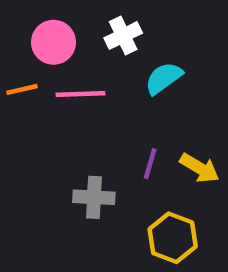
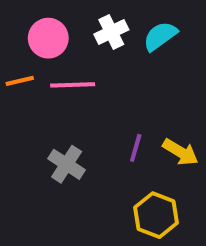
cyan semicircle: (164, 78) -> (160, 36), moved
gray cross: (94, 197) -> (67, 164), moved, turned 30

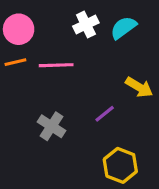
pink circle: (48, 38) -> (19, 29), moved
purple line: (136, 148) -> (105, 114), turned 35
yellow arrow: (180, 152) -> (139, 87), moved

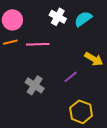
white cross: (86, 25) -> (58, 17), turned -35

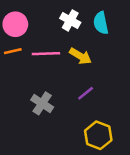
cyan semicircle: (83, 19) -> (101, 23), turned -66
yellow arrow: (94, 59) -> (80, 56), moved

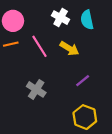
pink line: (46, 54) -> (40, 46), turned 60
purple line: (86, 93) -> (83, 81), moved

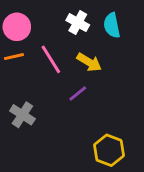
purple line: (83, 81) -> (78, 93), moved
gray cross: (36, 89) -> (22, 115), moved

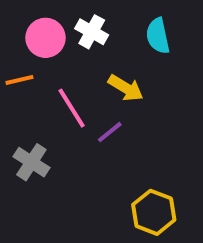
white cross: (78, 23) -> (92, 32), moved
pink circle: (17, 27) -> (46, 38), moved
pink line: (51, 59) -> (72, 108), moved

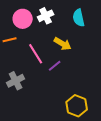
white cross: (92, 32) -> (46, 16), turned 35
gray cross: (31, 162) -> (16, 81), turned 30

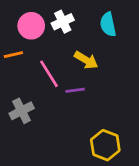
purple line: (55, 66) -> (75, 90), turned 32

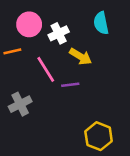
white cross: (63, 22) -> (59, 33), moved

